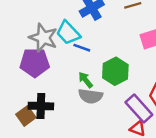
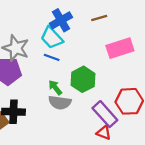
cyan trapezoid: (68, 33) -> (52, 38), moved

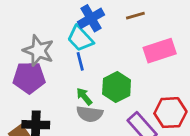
blue line: (52, 57) -> (80, 61), turned 56

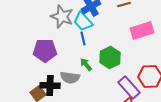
gray star: (38, 51) -> (62, 16), moved
gray semicircle: (90, 114) -> (70, 78), moved

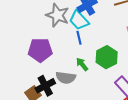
black cross: (50, 86) -> (45, 86), turned -30

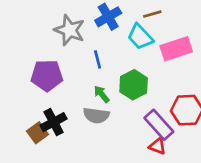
cyan trapezoid: (79, 20) -> (140, 37), moved
gray semicircle: (66, 78) -> (96, 115), moved

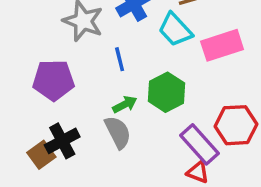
green arrow: (102, 94) -> (125, 104), turned 102
gray semicircle: (96, 115) -> (118, 132), turned -125

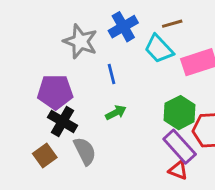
green hexagon: (166, 92) -> (180, 113), moved
gray semicircle: (118, 132) -> (85, 151), moved
black cross: (62, 141) -> (63, 121), moved, turned -32

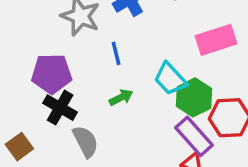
cyan trapezoid: (159, 49) -> (170, 79), moved
brown square: (45, 155) -> (19, 147), moved

